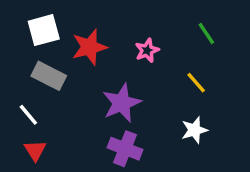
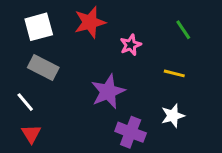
red star: (89, 47) -> (90, 22), moved
yellow line: (196, 83) -> (174, 73), turned -35
purple cross: (125, 149) -> (131, 132), moved

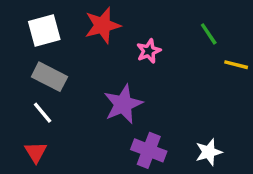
yellow line: (174, 73) -> (236, 65), moved
white line: (25, 102) -> (43, 113), moved
white star: (173, 116) -> (209, 152), moved

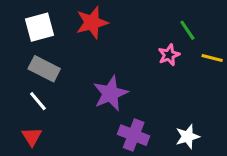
pink star: (149, 51) -> (169, 55), moved

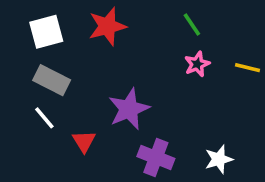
green line: (187, 30) -> (192, 25), moved
red triangle: (32, 137) -> (84, 141), moved

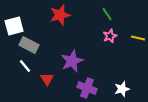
white square: (46, 32) -> (14, 26), moved

